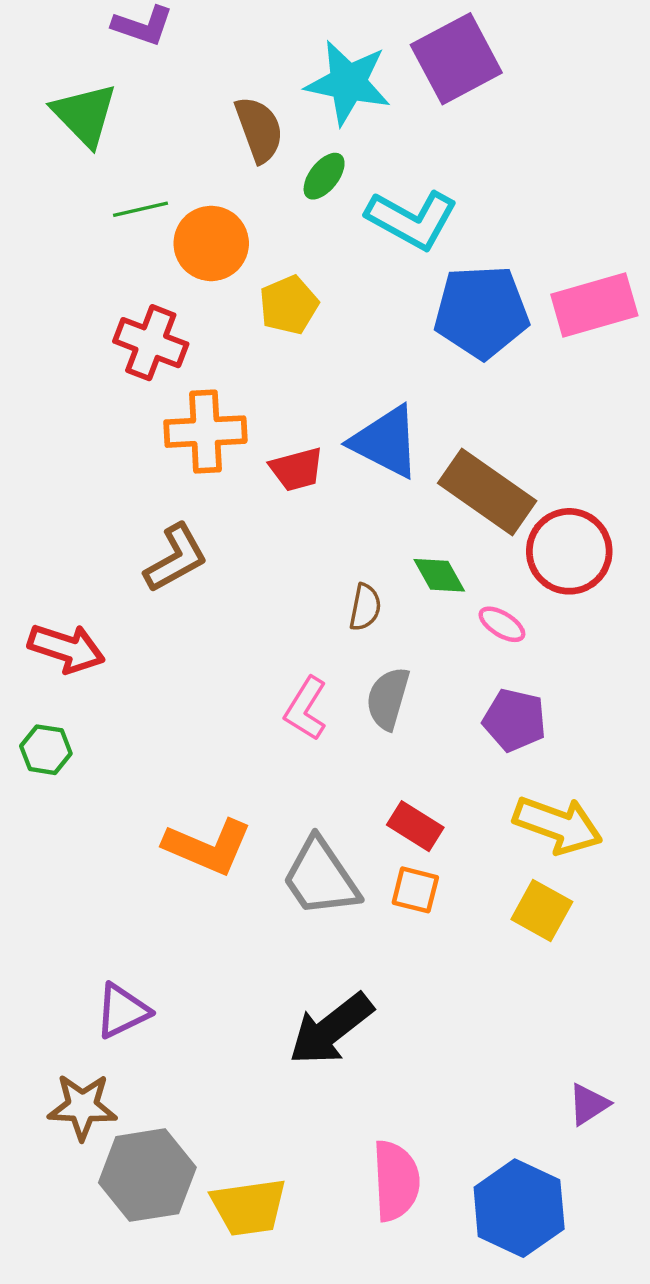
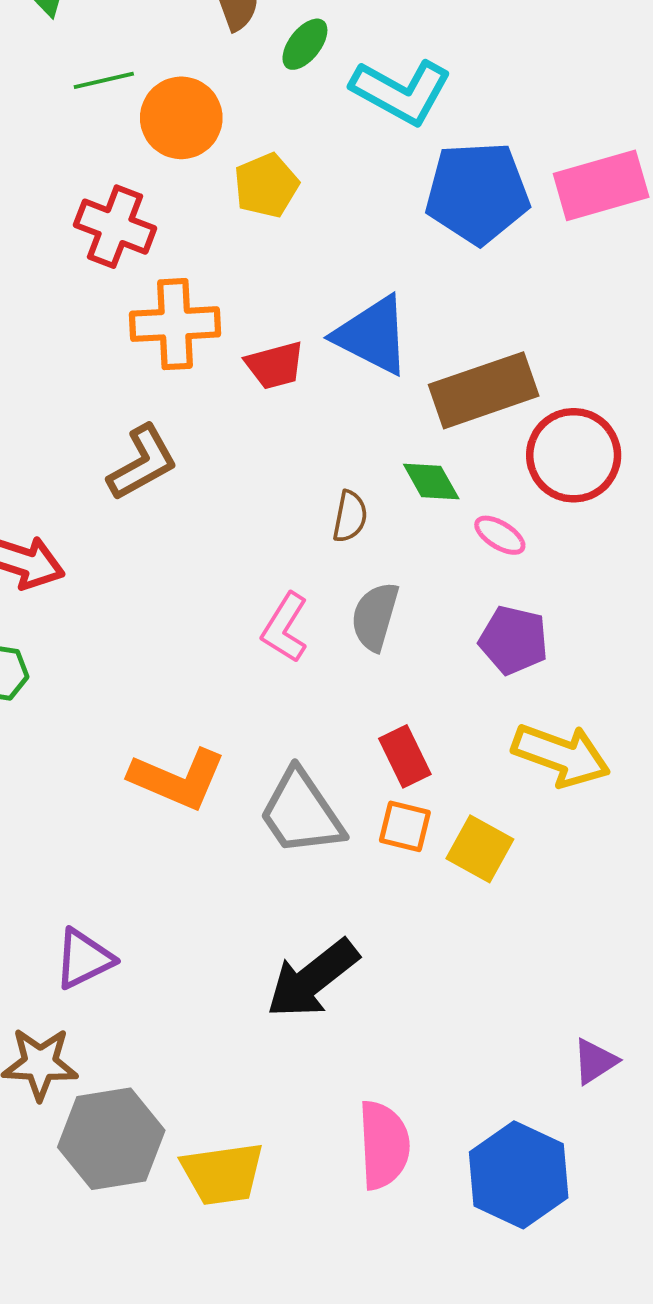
brown rectangle: (487, 492) -> (484, 390), turned -54
red rectangle: (415, 826) -> (405, 756), turned 32
yellow square: (542, 911) -> (480, 849), moved

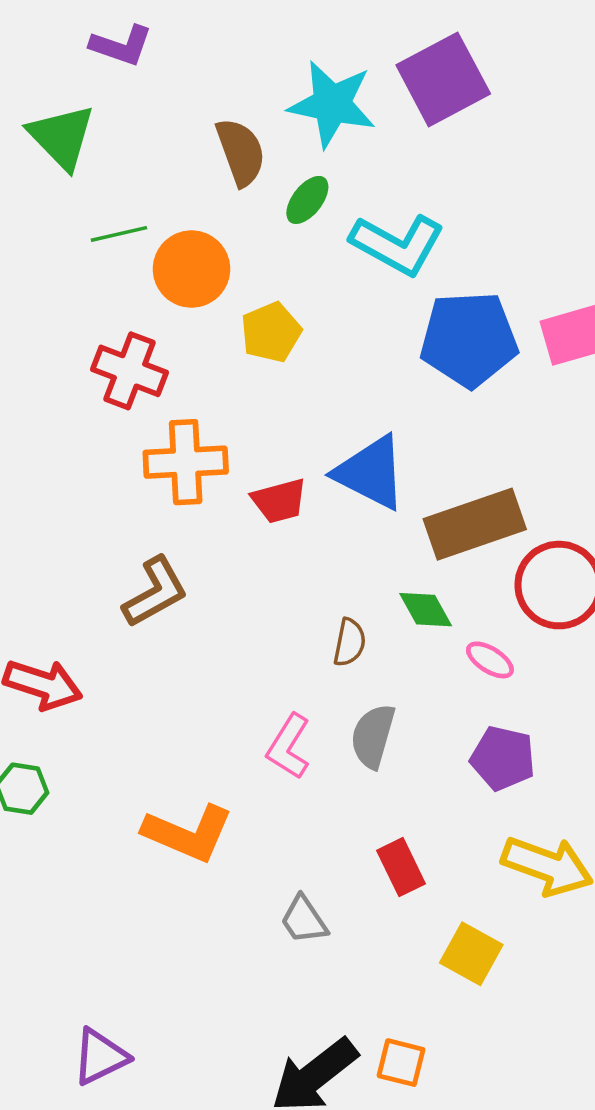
orange L-shape: (177, 779) -> (188, 833), moved
gray trapezoid: (301, 813) -> (304, 920), size x0.6
orange square: (405, 826) -> (401, 1063), moved

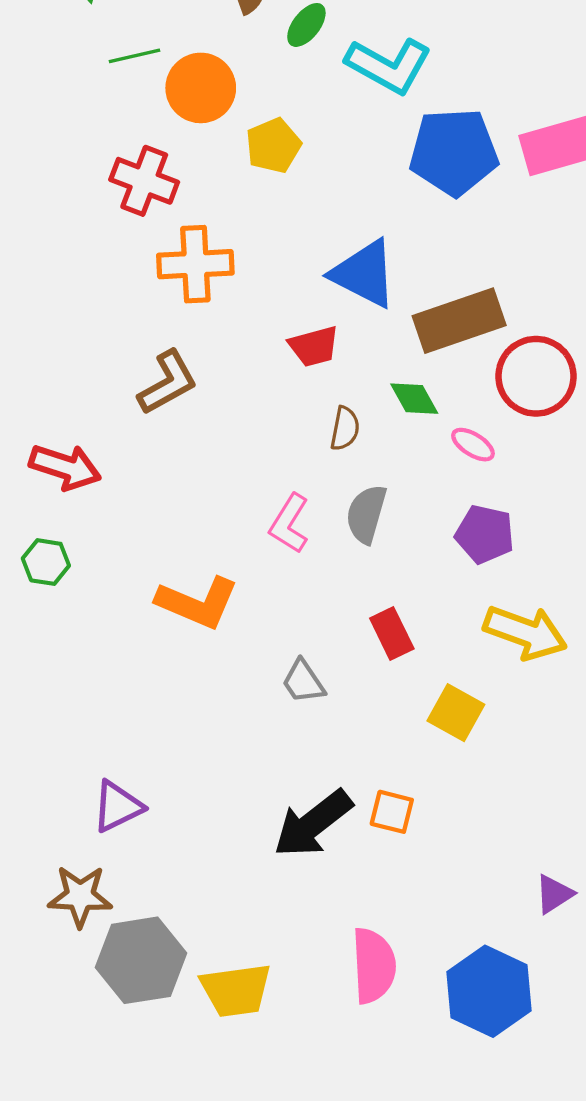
red trapezoid: (279, 501) -> (314, 346), moved

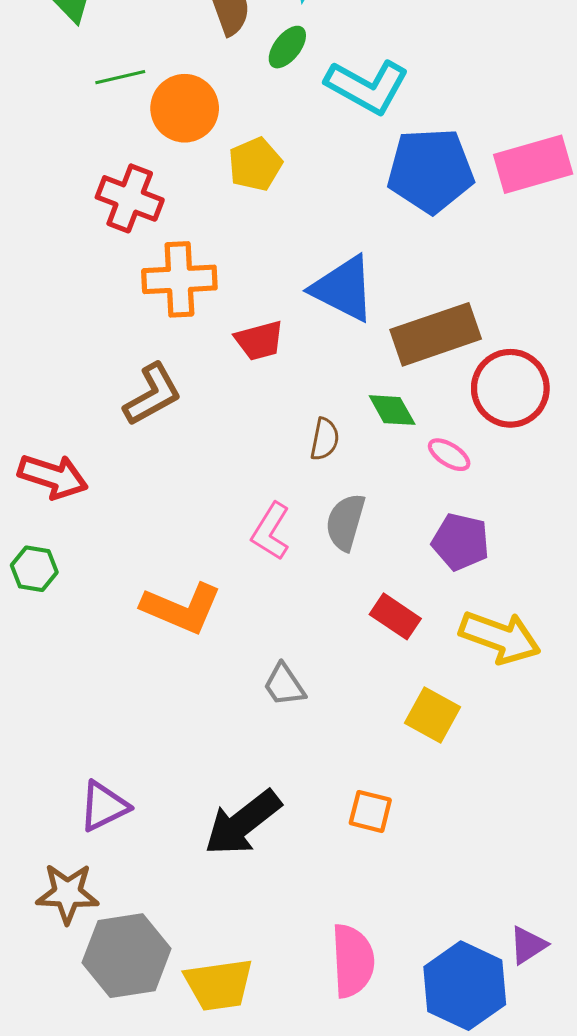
red trapezoid: (314, 346) -> (259, 341), moved
red rectangle: (392, 634) -> (395, 616), moved, turned -30
black arrow: (313, 824) -> (243, 823), moved
purple triangle: (554, 894) -> (528, 945), moved

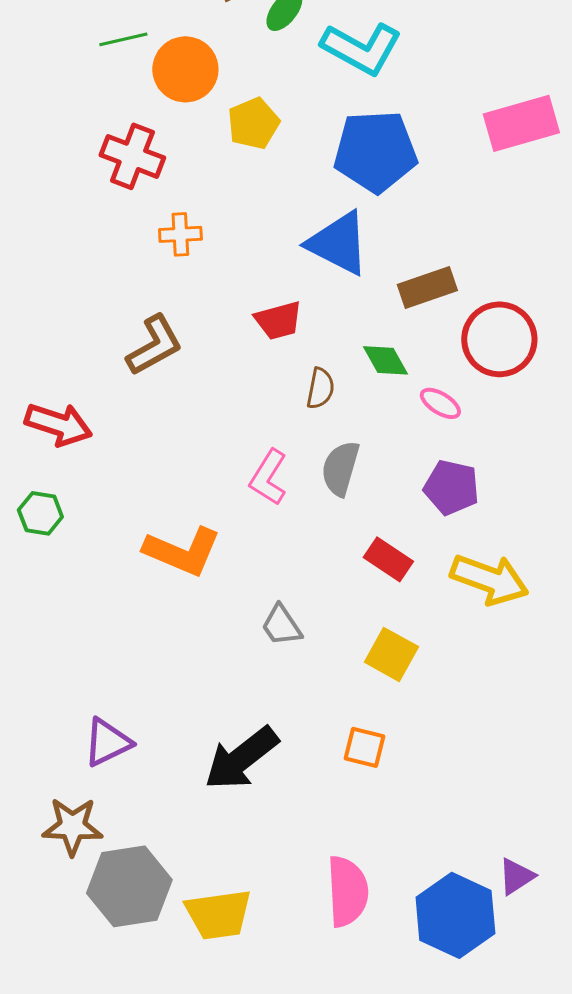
blue pentagon: (430, 170) -> (375, 151), moved
orange cross: (179, 279) -> (180, 234), size x0.6
brown rectangle: (436, 334) -> (427, 287), size x0.7
red trapezoid: (259, 341) -> (278, 320), moved
yellow square: (433, 715) -> (391, 654), moved

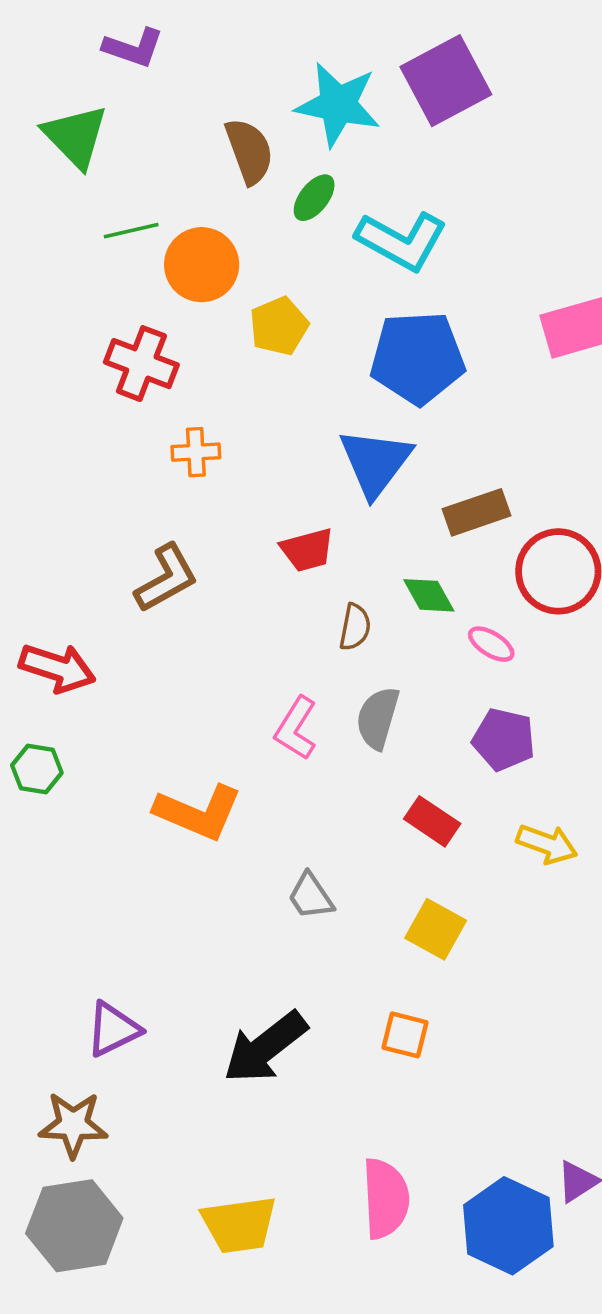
blue triangle: (338, 243) -> (375, 462), turned 40
yellow arrow: (489, 579) -> (547, 844), size x0.7
gray hexagon: (129, 886) -> (74, 1226), moved

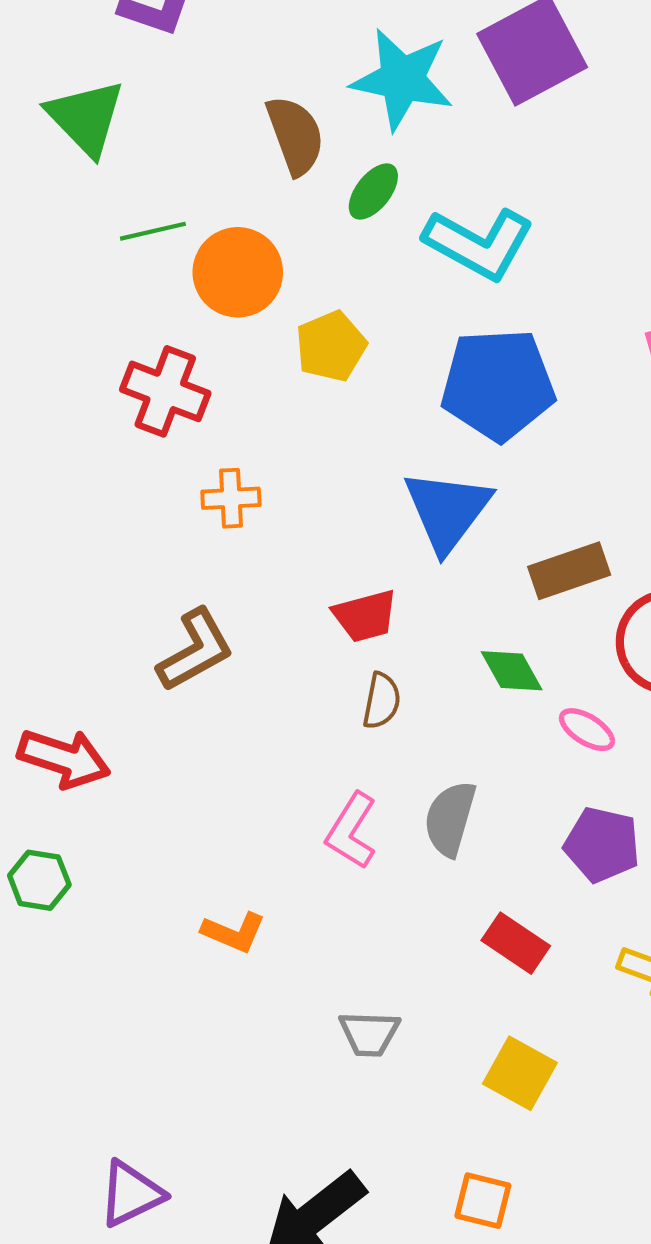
brown semicircle: (355, 627) -> (382, 701), moved
orange L-shape: (198, 812) -> (234, 932), size x0.6
gray trapezoid: (311, 896) -> (369, 1034), turned -54

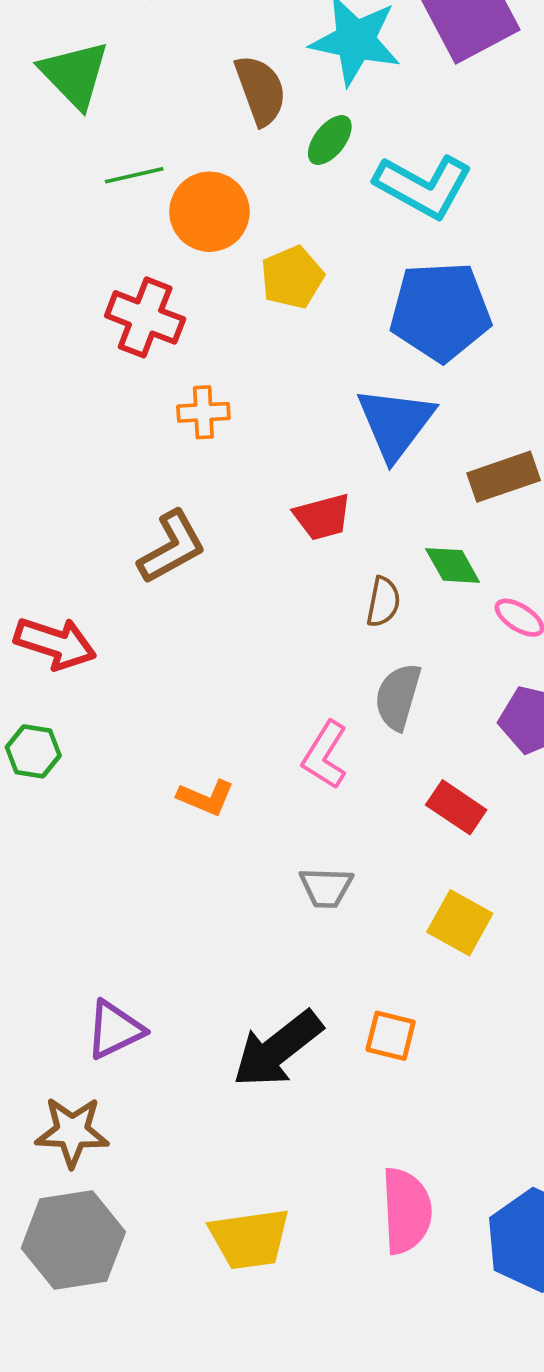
brown semicircle: (382, 701) -> (383, 602), moved
pink L-shape: (351, 831) -> (325, 755), moved
orange square: (483, 1201) -> (391, 1036), moved

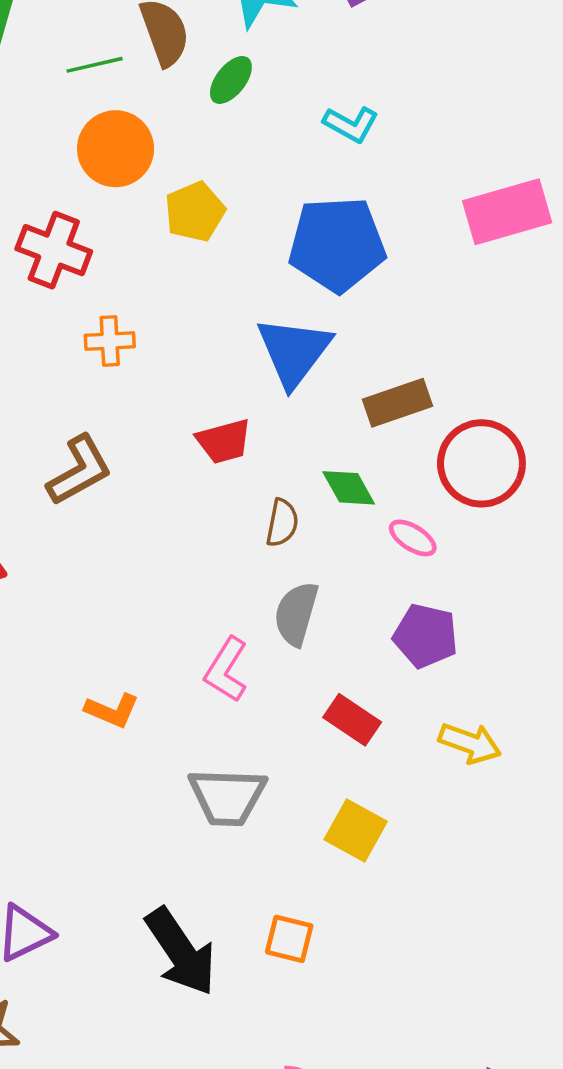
green line: (134, 175) -> (95, 65), moved
cyan L-shape: (423, 186) -> (351, 124), moved, size x0.6
gray trapezoid: (326, 887) -> (227, 797), size x1.5
black arrow: (278, 1049) -> (181, 952), turned -86

